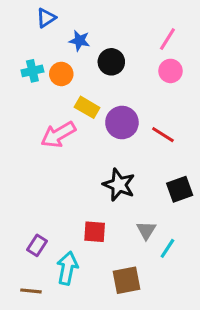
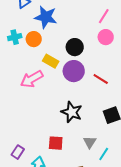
blue star: (79, 41) -> (46, 17), size x1.6
black circle: (111, 62) -> (75, 47), moved

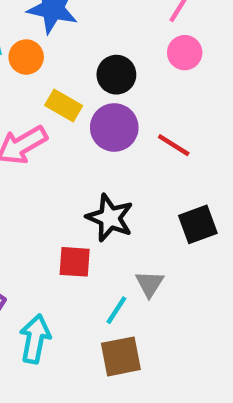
red square: (56, 143) -> (75, 262), moved
cyan line: (104, 154) -> (116, 310), moved

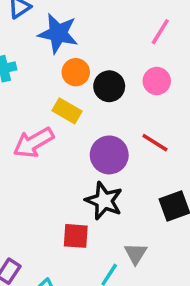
pink circle: (185, 53) -> (157, 81), moved
orange circle: (26, 57) -> (76, 72), moved
purple circle: (114, 127) -> (109, 155), moved

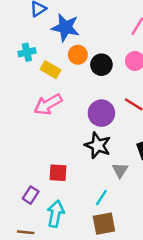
yellow rectangle: (67, 111) -> (51, 70), moved
red square: (76, 236) -> (58, 173), moved
gray triangle: (136, 254) -> (120, 170), moved

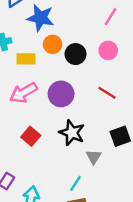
yellow rectangle: (51, 70) -> (26, 59), turned -30
purple circle: (101, 113) -> (61, 94), moved
red square: (58, 173) -> (31, 136), moved, turned 36

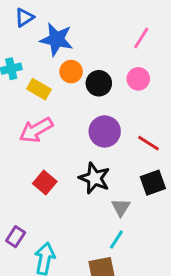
yellow rectangle: (26, 59) -> (39, 89), turned 30
red line: (107, 93) -> (148, 143), moved
purple circle: (61, 94) -> (105, 131), moved
cyan line: (76, 183) -> (116, 240), moved

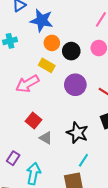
yellow rectangle: (39, 89) -> (47, 65), moved
black star: (94, 178) -> (77, 133), moved
gray triangle: (121, 207) -> (46, 138), moved, turned -32

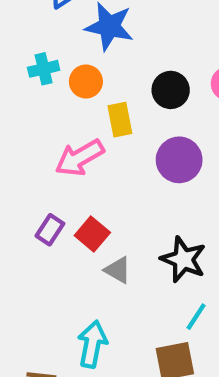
orange circle: (52, 43) -> (86, 81), moved
yellow rectangle: (47, 65) -> (120, 120), turned 49
purple rectangle: (13, 158) -> (50, 230), moved

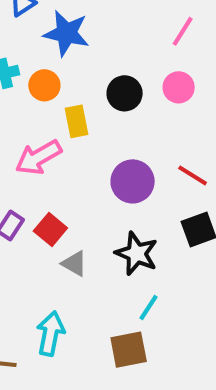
purple circle: (179, 160) -> (133, 181), moved

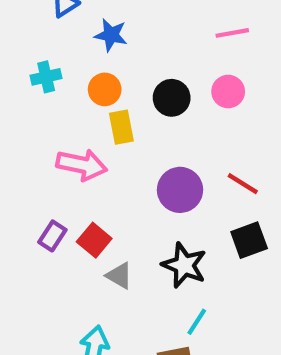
pink line: (183, 31) -> (232, 33), turned 48
blue star: (66, 33) -> (111, 35), size x0.7
orange circle: (44, 85) -> (105, 89), moved
pink arrow: (38, 157) -> (82, 165), turned -138

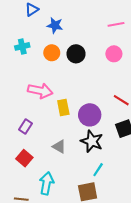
black circle: (172, 98) -> (76, 54), moved
yellow rectangle: (121, 127) -> (63, 108), moved
purple circle: (180, 190) -> (90, 115), moved
red square: (94, 240) -> (24, 158), moved

